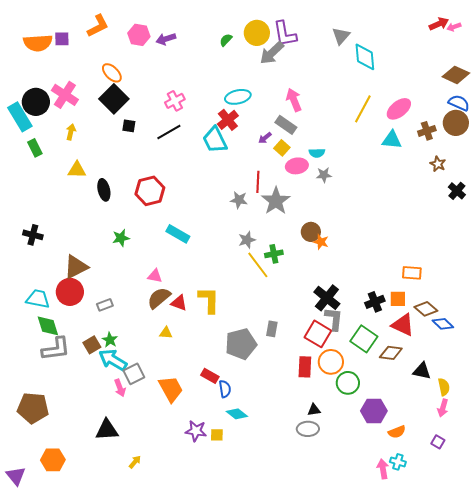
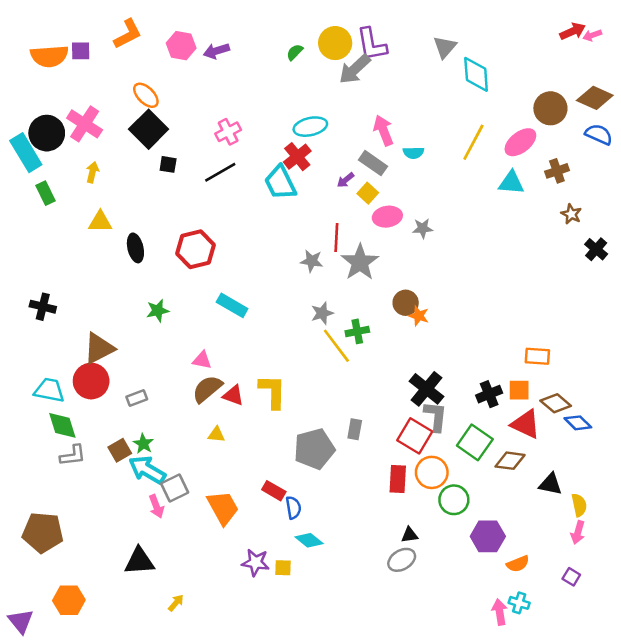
brown circle: (456, 123) -> (550, 108), moved
cyan semicircle: (317, 153) -> (413, 153), moved
gray L-shape: (56, 349) -> (73, 455), size x0.7
gray ellipse: (308, 429) -> (402, 560), turned -30

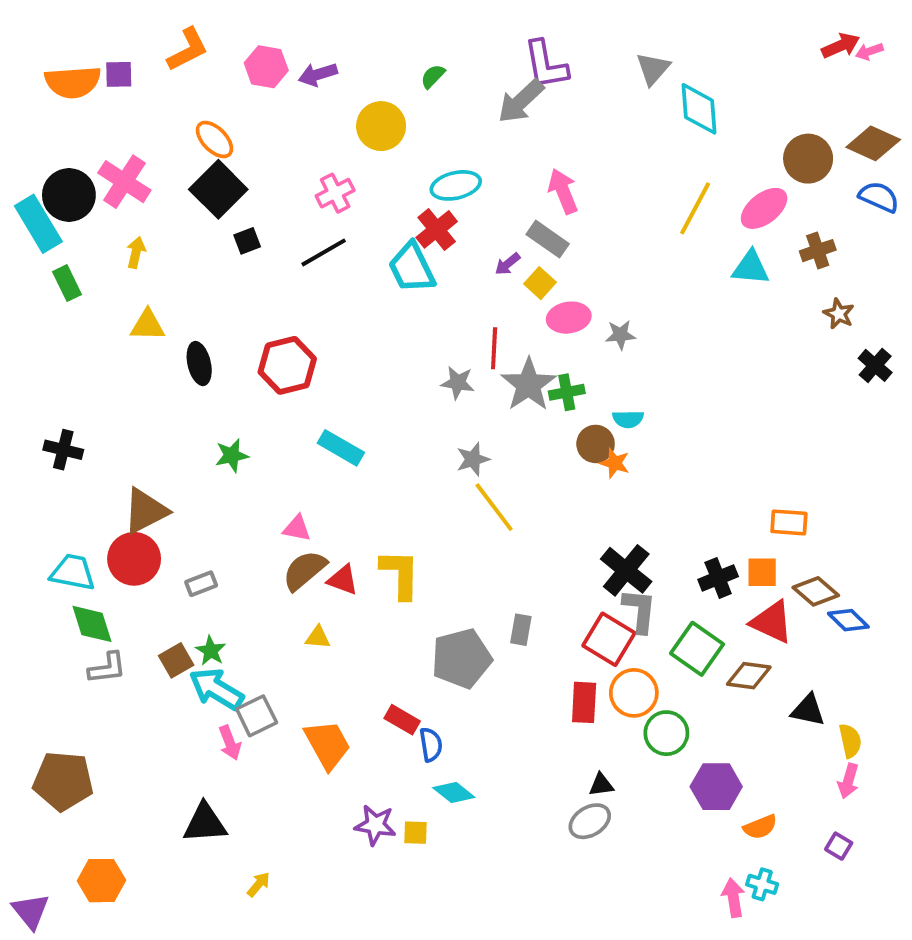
yellow circle: (335, 43) -> (381, 126), moved
cyan semicircle: (413, 153) -> (628, 419), moved
black square: (168, 164) -> (247, 241), turned -30
green cross: (357, 331) -> (567, 392), moved

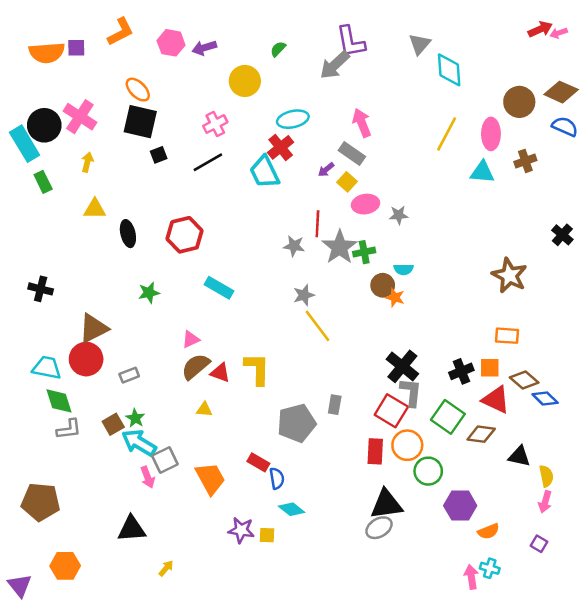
black square: (218, 189) -> (140, 122), turned -32
pink ellipse: (764, 208) -> (491, 134), turned -52
brown star: (839, 314) -> (509, 275), moved, size x1.8
pink triangle: (297, 528) -> (191, 339), turned -36
black triangle: (601, 785) -> (386, 504), size x2.0

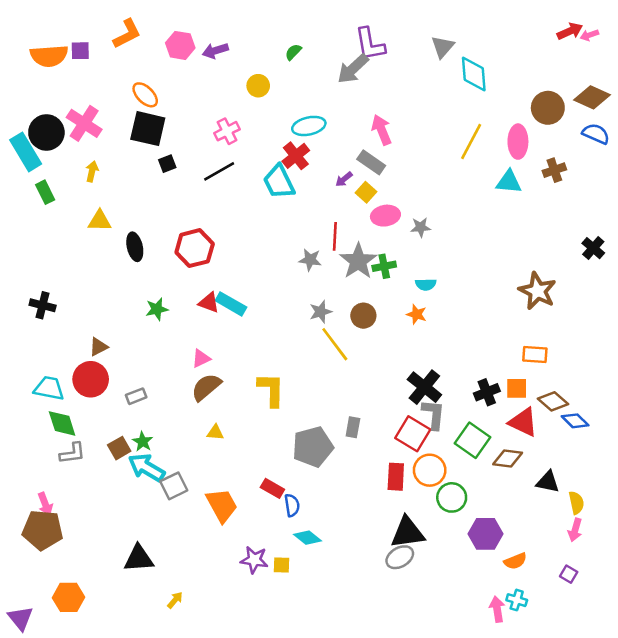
yellow circle: (245, 81) -> (258, 86), size x0.7
brown circle: (383, 285) -> (363, 316), moved
brown triangle: (93, 328) -> (98, 347), size x0.6
red triangle: (220, 373) -> (209, 303), moved
pink arrow: (148, 477) -> (45, 504), moved

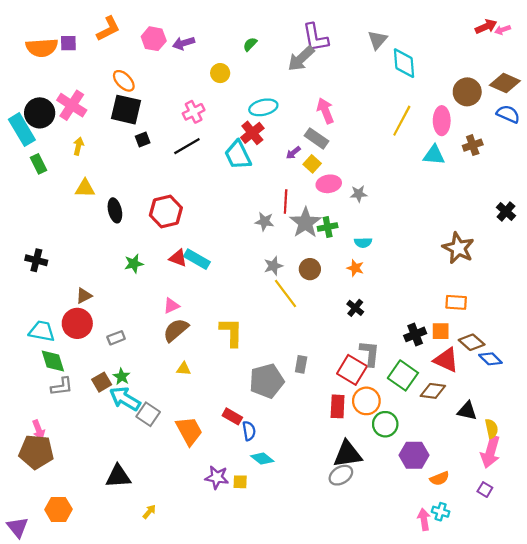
black cross: (424, 387) -> (355, 308), moved, size x0.6
gray square: (174, 486) -> (148, 414), turned -30
pink arrow: (575, 530) -> (490, 452), size x1.6

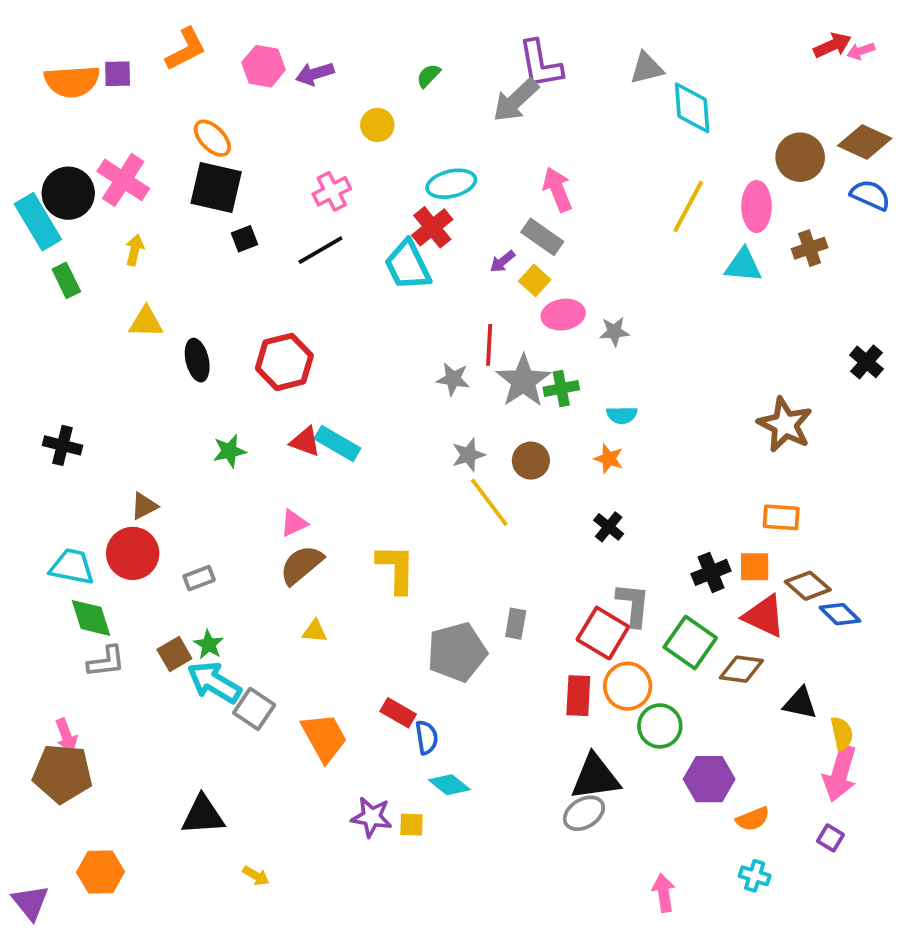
gray triangle: (377, 40) -> (647, 68), turned 35
yellow arrow: (149, 512) -> (256, 876), turned 80
pink arrow: (424, 519) -> (664, 893), moved

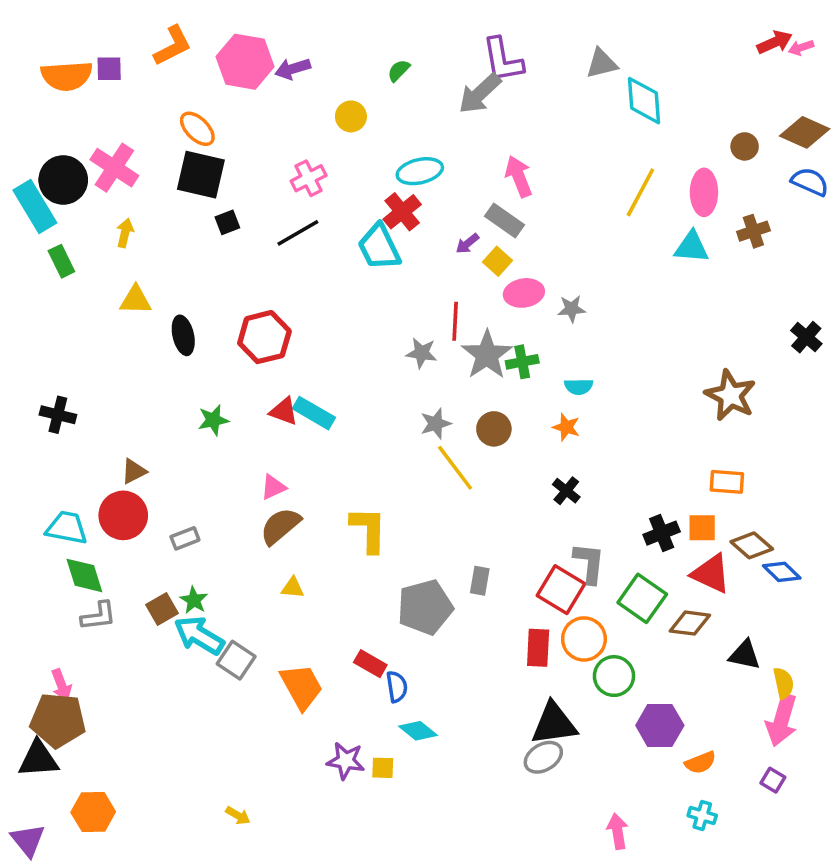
pink hexagon: (264, 66) -> (245, 62), size x1.4
brown circle: (800, 157) -> (745, 146), size x0.6
black triangle: (203, 815) -> (38, 759), moved

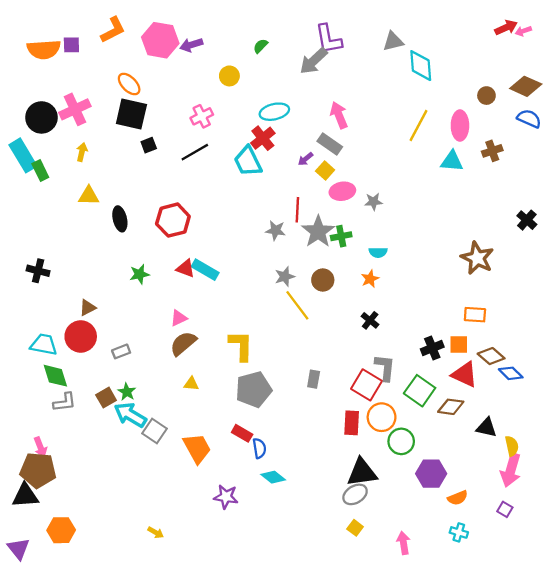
pink cross: (114, 168) -> (75, 109), turned 32
cyan rectangle: (35, 206) -> (23, 155), moved
orange star: (566, 427) -> (370, 279), turned 30
gray pentagon: (425, 607) -> (254, 390), moved
yellow square: (383, 768) -> (355, 528), moved, turned 35

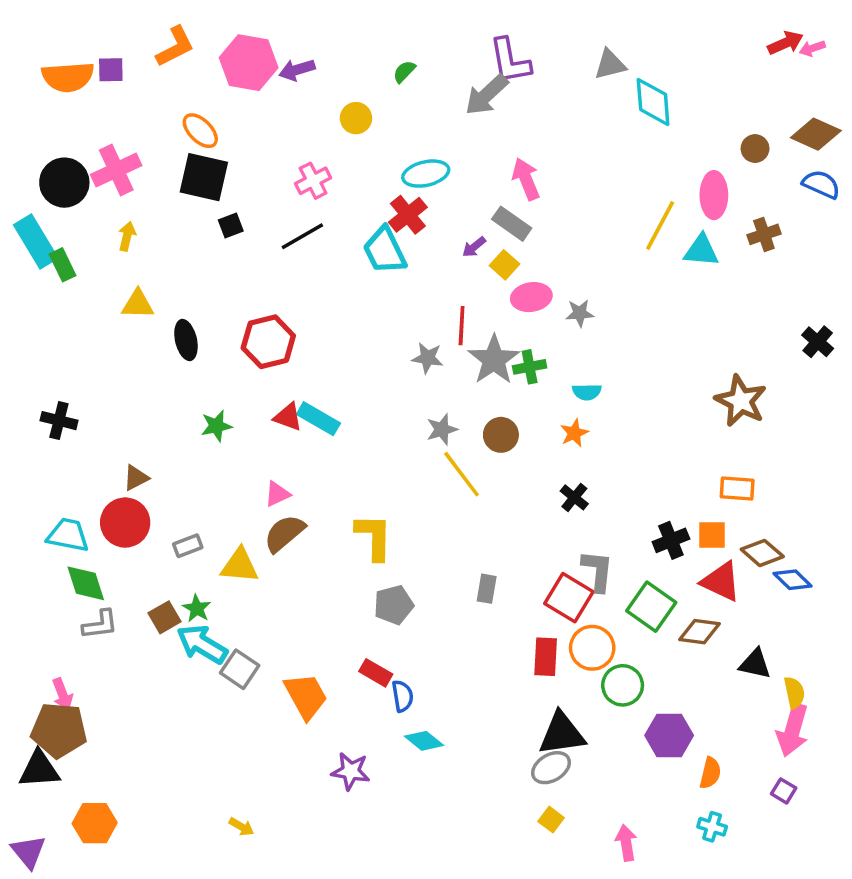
yellow line: (418, 126) -> (660, 225), moved
yellow triangle: (191, 384) -> (240, 565), moved, size x1.6
gray pentagon: (254, 390) -> (394, 605), size x0.7
orange semicircle: (458, 498) -> (710, 773), turned -54

